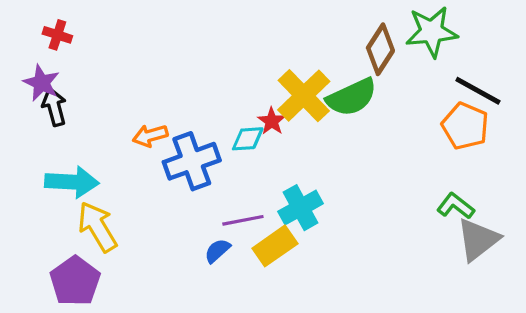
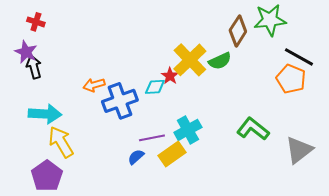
green semicircle: (352, 97) -> (220, 61), size x0.7
green L-shape: (456, 206) -> (253, 129), moved, size x1.4

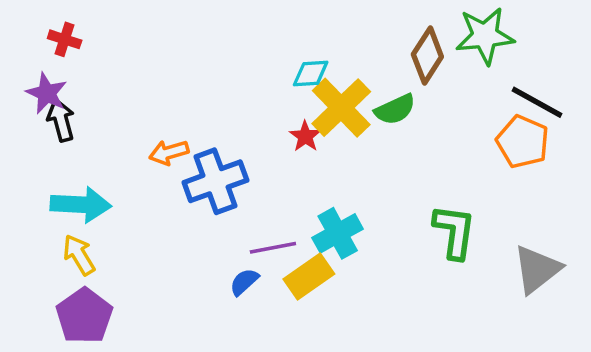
cyan diamond: (155, 87) -> (311, 73), moved
green L-shape: (253, 129) -> (454, 232), turned 60
yellow arrow: (61, 142) -> (79, 255), moved, size x0.7

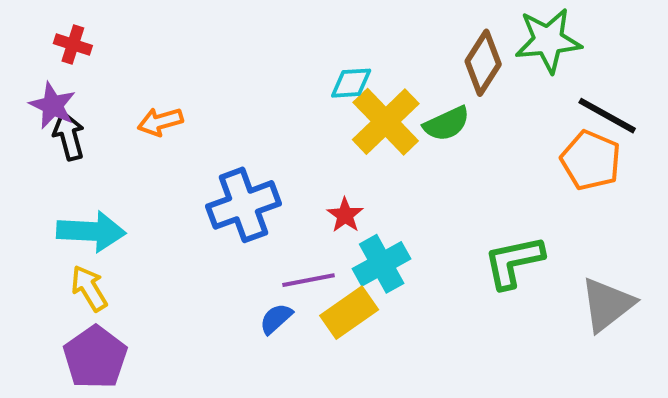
red star: (305, 136) -> (345, 215), moved
orange arrow: (169, 153) -> (160, 122), moved
green L-shape: (454, 232) -> (514, 262), turned -110

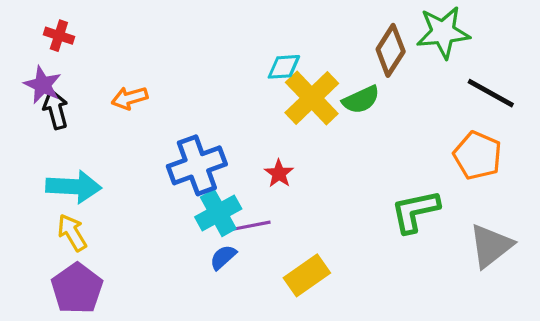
orange pentagon: (591, 160) -> (478, 155), moved
cyan cross: (382, 264) -> (218, 213), moved
yellow rectangle: (349, 313) -> (307, 275), moved

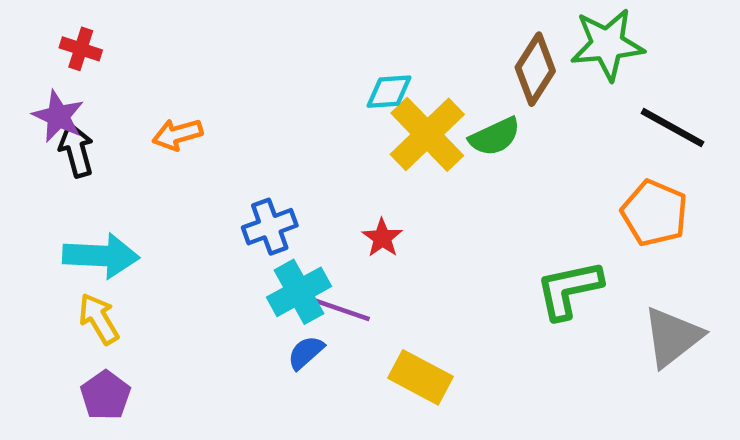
blue cross: (197, 165) -> (270, 227), size x0.7
purple line: (249, 226) -> (342, 310), turned 30
yellow rectangle: (307, 275) -> (420, 377), turned 63
purple pentagon: (77, 288) -> (106, 395), size x0.7

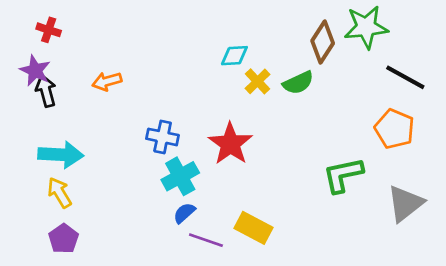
yellow cross: (427, 134) -> (258, 81), size x0.6
blue cross: (270, 227) -> (163, 137), turned 32
red star: (382, 238) -> (230, 144), size x1.8
purple line: (342, 310) -> (206, 240), moved

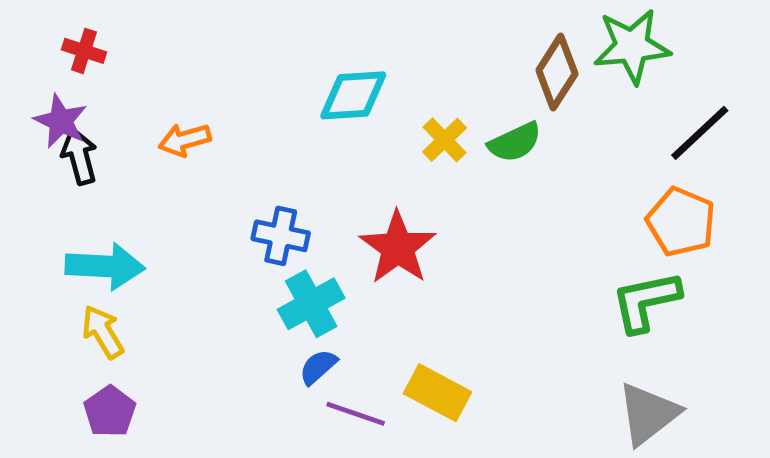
cyan diamond: (234, 56) -> (353, 95), moved, size x1.4
black line: (405, 77) -> (700, 133), turned -72
green L-shape: (343, 175) -> (646, 301), moved
gray triangle: (405, 203) -> (648, 414), moved

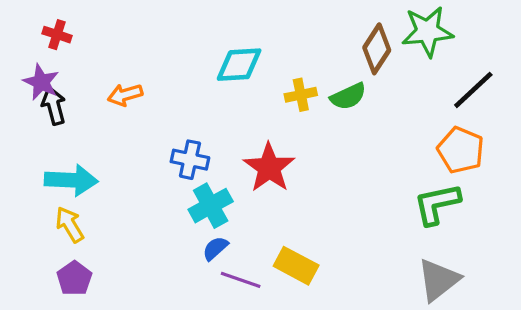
yellow cross: (445, 140) -> (301, 95), turned 32

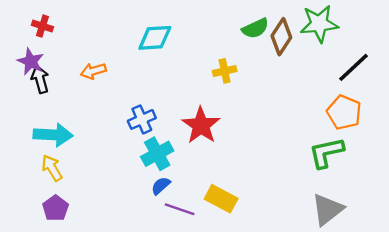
cyan diamond: (239, 65) -> (155, 38), moved
green semicircle: (348, 96) -> (255, 28), moved
blue cross: (190, 160) -> (142, 119), turned -36

